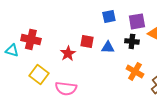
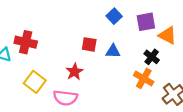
blue square: (109, 16) -> (114, 16), turned -32
black cross: (132, 41) -> (152, 57), moved, turned 32
red star: (68, 53) -> (74, 72), moved

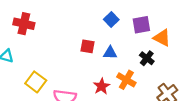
red cross: (26, 42) -> (24, 24), moved
red star: (74, 72) -> (102, 86), moved
orange cross: (144, 78) -> (126, 80), moved

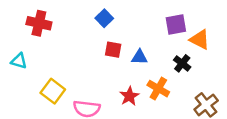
blue square: (111, 19) -> (104, 18), moved

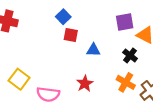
red square: (113, 50) -> (71, 35), moved
orange cross: (158, 89) -> (126, 82), moved

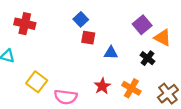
purple square: (125, 22) -> (142, 25), turned -30
orange cross: (126, 82) -> (131, 88), moved

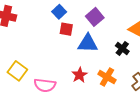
purple square: (142, 25) -> (95, 17), moved
blue triangle: (111, 53) -> (88, 43), size x1.5

